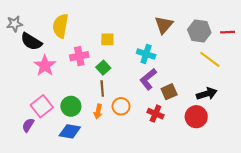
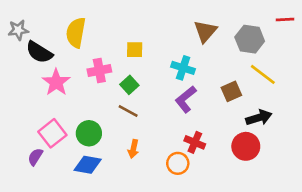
red line: (228, 32) -> (285, 20), moved
brown line: (102, 89) -> (128, 111), turned -56
brown square: (169, 92) -> (231, 91), moved
orange circle: (121, 106) -> (178, 163), moved
orange arrow: (98, 111) -> (133, 149), moved

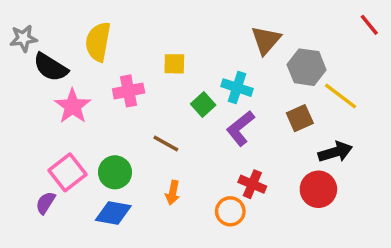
red line: (285, 20) -> (369, 25), turned 54
gray hexagon: (250, 39) -> (307, 67), moved
green square: (129, 85) -> (203, 105), moved

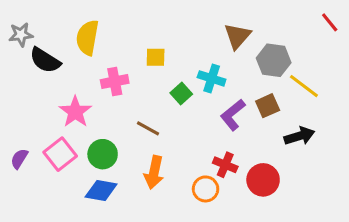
pink star: (73, 106) -> (75, 112), moved
purple L-shape: (240, 128) -> (233, 115), moved
red circle: (318, 189) -> (263, 180), moved
orange arrow: (173, 193) -> (154, 172), size x1.5
purple semicircle: (45, 203) -> (19, 159), moved

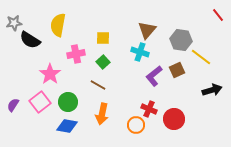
brown triangle: (237, 36) -> (147, 30), moved
green square: (181, 94) -> (103, 62), moved
black arrow: (299, 136) -> (212, 90), moved

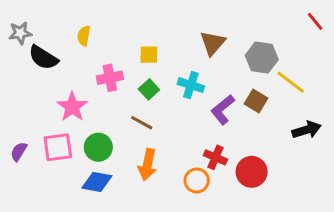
yellow semicircle: (58, 25) -> (84, 36), size x0.6
cyan cross: (140, 52) -> (191, 85), moved
brown square: (177, 70) -> (256, 101), turned -35
pink square: (40, 102) -> (58, 147), turned 30

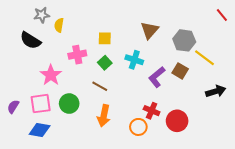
gray star: (20, 33) -> (42, 15), moved
blue diamond: (97, 182) -> (40, 130), moved

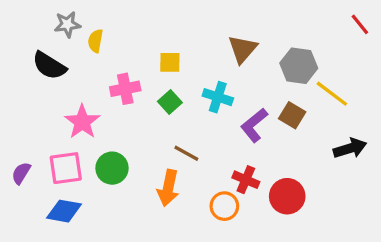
brown line: (100, 86) -> (186, 153), moved

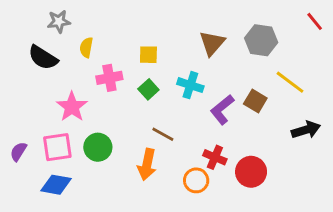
yellow semicircle: (95, 41) -> (86, 47), moved
gray hexagon: (299, 66) -> (261, 40), moved

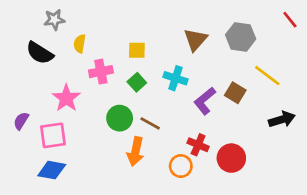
green circle: (98, 147) -> (120, 118), moved
purple semicircle: (18, 152) -> (21, 121), moved

